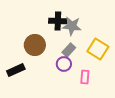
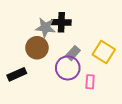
gray star: (72, 26) -> (45, 28), moved
purple circle: (64, 64) -> (68, 68), size x1.5

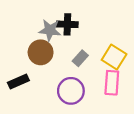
purple circle: (68, 68) -> (71, 91), moved
pink rectangle: (90, 82) -> (112, 83), moved, size x1.5

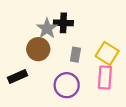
gray star: (50, 30) -> (47, 28), turned 30
gray rectangle: (80, 58) -> (75, 55), turned -32

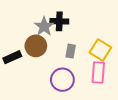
black rectangle: (17, 76) -> (12, 57), moved

